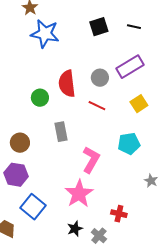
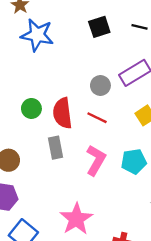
red semicircle: (67, 84) -> (62, 113), moved
pink L-shape: (91, 160) -> (96, 160), moved

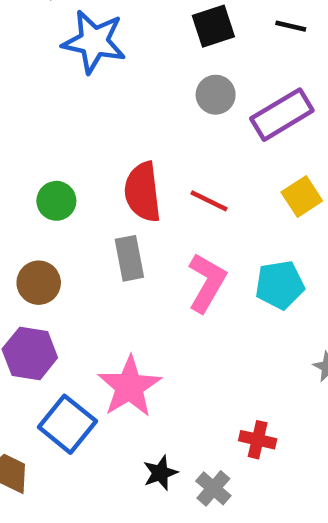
gray circle: (100, 86) -> (216, 95), moved
green circle: (31, 108) -> (56, 201), moved
pink star: (76, 219) -> (129, 387), moved

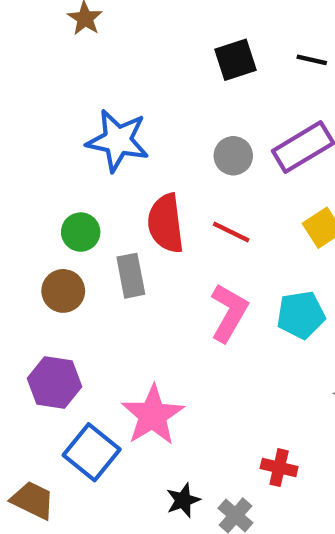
blue star: (94, 42) -> (118, 140), moved
gray circle: (216, 95) -> (233, 156), moved
gray rectangle: (129, 258) -> (131, 276), moved
brown circle: (39, 283) -> (63, 291), moved

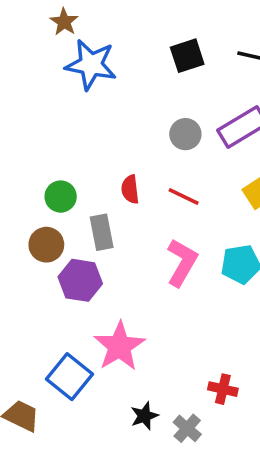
blue star: (118, 140) -> (91, 65), moved
red semicircle: (166, 223) -> (130, 189), size x0.6
purple hexagon: (55, 382) -> (80, 280), moved

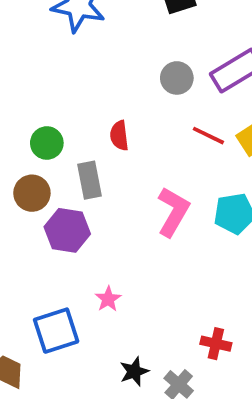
red line: (184, 197) -> (208, 136), moved
pink star: (119, 346) -> (108, 299), size x0.5
blue square: (70, 377) -> (56, 331), turned 33

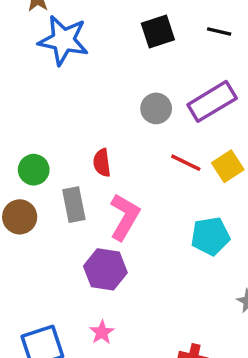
pink L-shape: (173, 212) -> (125, 217), moved
purple hexagon: (67, 230) -> (105, 269), moved
pink star: (108, 299) -> (102, 332), moved

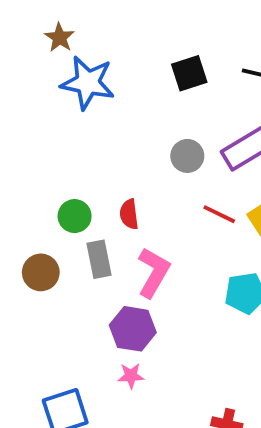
green circle: (34, 170) -> (75, 216), moved
pink star: (102, 332) -> (131, 376), moved, turned 30

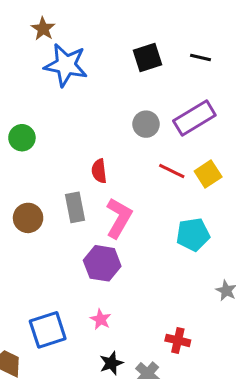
green circle: (75, 216) -> (22, 138), moved
pink star: (131, 376) -> (101, 319), moved, turned 30

